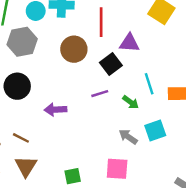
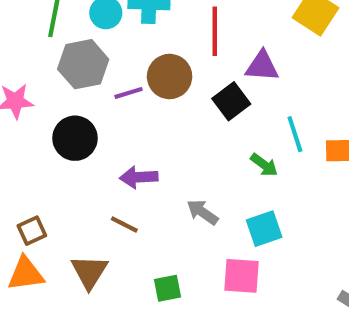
purple line: (100, 94) -> (128, 93), moved
cyan square: (155, 131) -> (264, 229), moved
gray arrow: (128, 137) -> (202, 212), moved
brown line: (21, 138) -> (124, 224), moved

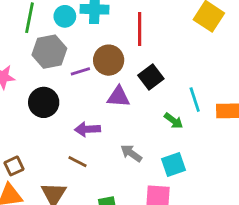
purple triangle: (262, 66) -> (118, 97), moved

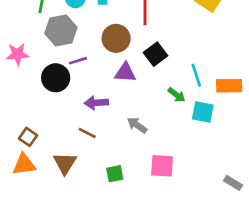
purple line: (80, 71) -> (78, 61), moved
cyan square: (174, 165) -> (203, 112), moved, turned 30
brown square: (14, 166) -> (28, 137), turned -30

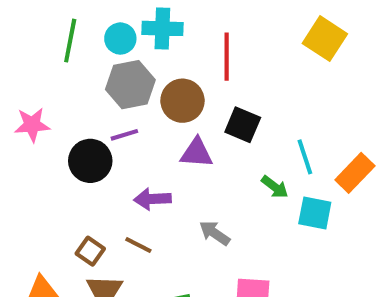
gray hexagon: (61, 30) -> (130, 85), moved
black square: (155, 54) -> (243, 125), turned -30
orange rectangle: (229, 86) -> (355, 173), turned -45
brown square: (28, 137) -> (90, 251), moved

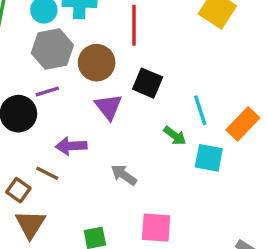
purple triangle: (197, 153) -> (108, 107), turned 48
brown line: (138, 245) -> (47, 173), moved

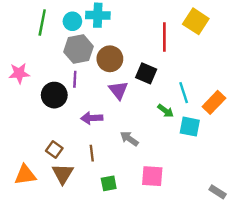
red line: (134, 25) -> (164, 37), moved
purple line: (47, 92) -> (75, 79), turned -70
brown line: (47, 173) -> (92, 153), moved, turned 56

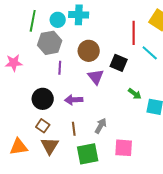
gray hexagon: (78, 49) -> (50, 43), moved
cyan line: (184, 93) -> (150, 53), moved, turned -30
black circle: (54, 95) -> (43, 99), moved
gray arrow: (129, 139) -> (101, 126), moved, turned 84
green square: (109, 183) -> (88, 154), size x1.6

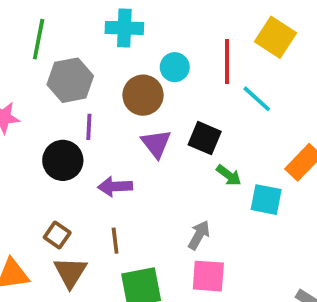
cyan circle: (58, 20) -> (175, 67), moved
black square: (119, 63) -> (205, 138), moved
black circle: (43, 99) -> (63, 160), moved
gray arrow: (101, 126) -> (199, 235), moved

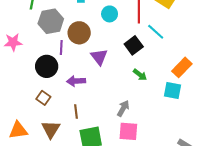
brown circle: (143, 95) -> (79, 33), moved
black square: (205, 138) -> (134, 45), moved, turned 30
cyan square: (266, 200) -> (172, 90), moved
brown square: (57, 235) -> (43, 98), moved

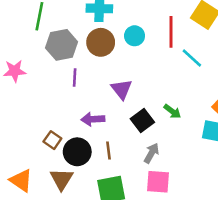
brown circle: (79, 33) -> (101, 42), moved
black square: (134, 45) -> (142, 120), moved
black circle: (47, 66) -> (77, 152), moved
brown line: (76, 111) -> (108, 150), moved
orange triangle: (18, 130) -> (21, 180), turned 42

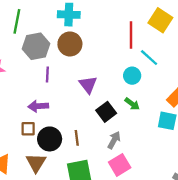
cyan circle: (135, 36) -> (132, 76), moved
purple arrow: (93, 119) -> (38, 106), moved
brown square: (52, 140) -> (28, 129), turned -35
pink square: (158, 182) -> (120, 165), turned -35

